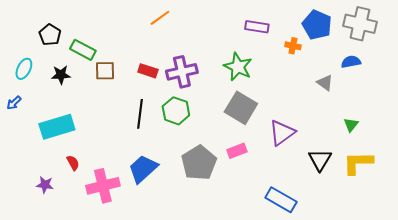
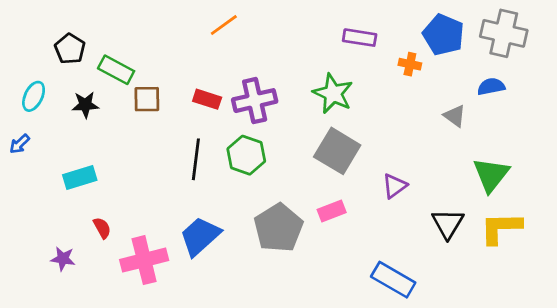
green triangle: (351, 125) -> (491, 175), size x1.8
cyan rectangle: (57, 127) -> (80, 177), size x0.7
purple triangle: (282, 133) -> (395, 186), size x0.7

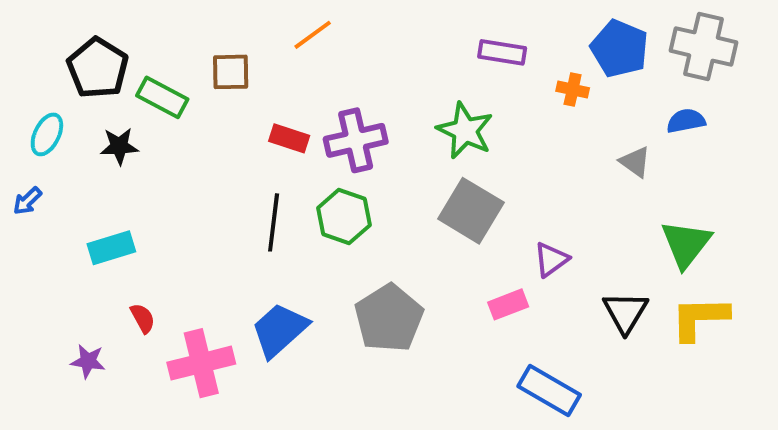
black pentagon: (70, 49) -> (98, 68), size x1.4
brown square: (147, 99) -> (231, 72), moved
pink rectangle: (332, 211) -> (508, 304), moved

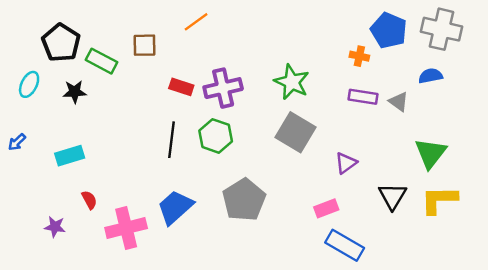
purple rectangle: (502, 52) -> (363, 97), moved
blue arrow: (27, 201) -> (17, 142), moved
pink rectangle: (508, 304) -> (326, 208), moved

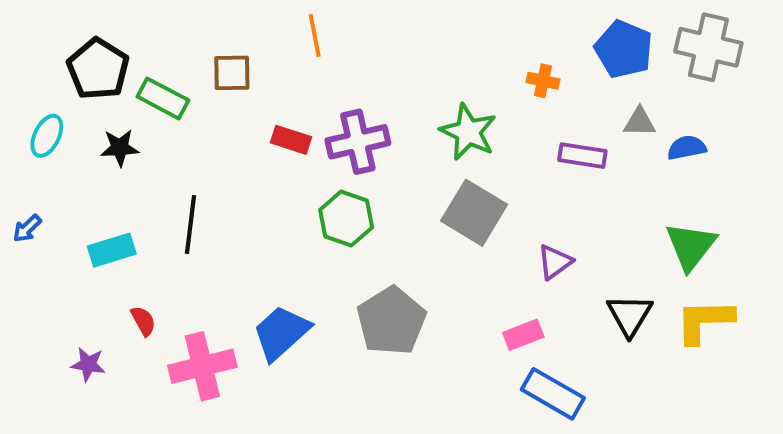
orange line: (196, 22) -> (315, 35), turned -65
orange cross: (359, 56) -> (543, 81), moved
blue semicircle: (431, 76) -> (687, 148), moved
gray triangle: (399, 102) -> (639, 122), moved, turned -35
black line: (172, 140) -> (191, 224), moved

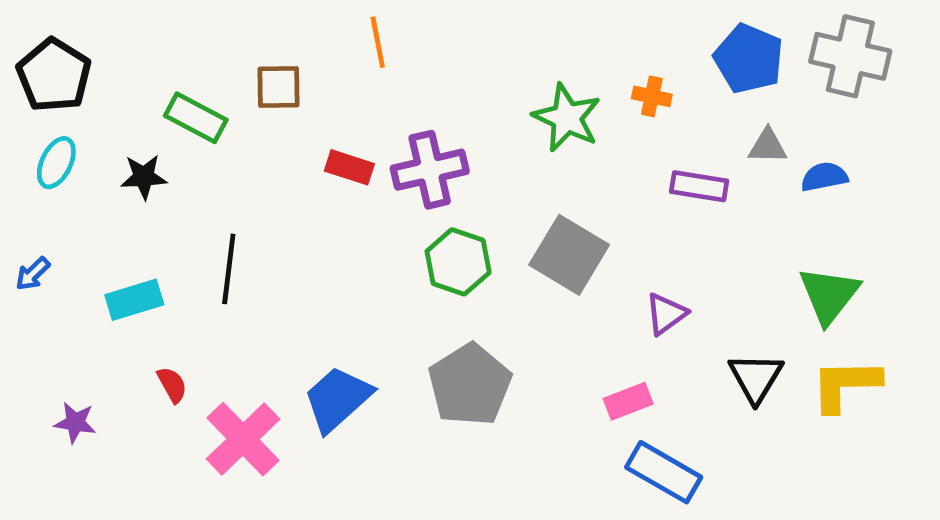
black pentagon: (98, 69) -> (54, 75), moved
green star: (468, 132) -> (567, 118), moved
green hexagon: (346, 219) -> (458, 262), moved
purple star: (88, 364) -> (75, 423), moved
pink cross: (202, 366) -> (243, 439), turned -30

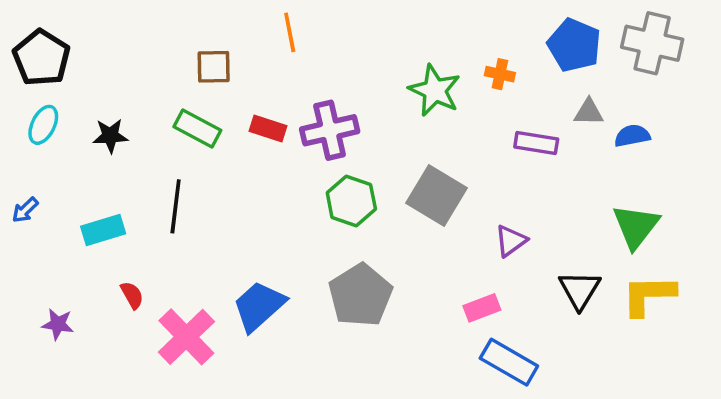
green rectangle: (196, 118) -> (197, 128), moved

